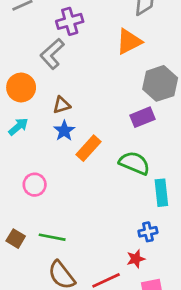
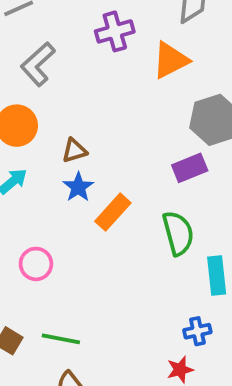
purple cross: (70, 21) -> (115, 31), moved
gray L-shape: (52, 54) -> (38, 64), moved
green semicircle: (134, 163) -> (178, 233), turned 52

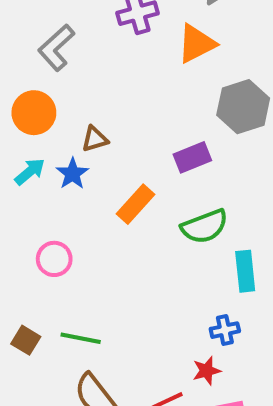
purple rectangle: (190, 168) -> (192, 157), moved
blue star: (78, 187) -> (72, 174), moved
green semicircle: (178, 233) -> (205, 226), turned 84

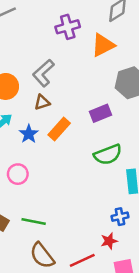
gray L-shape: (56, 48) -> (43, 73), moved
blue star: (72, 174) -> (29, 134), moved
orange rectangle: (135, 204) -> (59, 129), moved

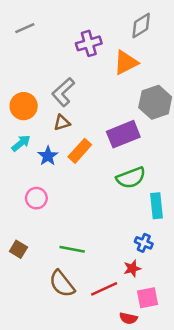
purple rectangle: (101, 113) -> (123, 134), size x1.4
blue cross: (120, 217) -> (144, 243), turned 35
green line: (34, 222) -> (72, 249), moved

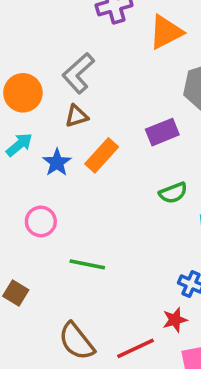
purple rectangle: (123, 134) -> (162, 132), size x0.7
green semicircle: (131, 178) -> (173, 193), size x0.7
green line: (72, 249) -> (87, 264), moved

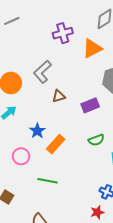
brown triangle: (77, 116) -> (59, 96), moved
orange rectangle: (102, 155) -> (56, 144), moved
blue star: (57, 162) -> (37, 131), moved

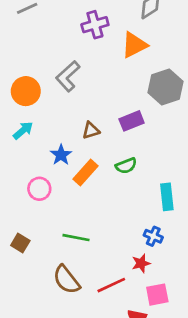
brown triangle: (59, 96) -> (91, 130), moved
green semicircle: (96, 140) -> (126, 166), moved
green line: (47, 181) -> (76, 238), moved

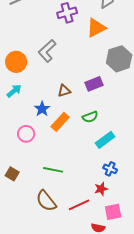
cyan rectangle: (167, 197) -> (105, 140), moved, turned 60

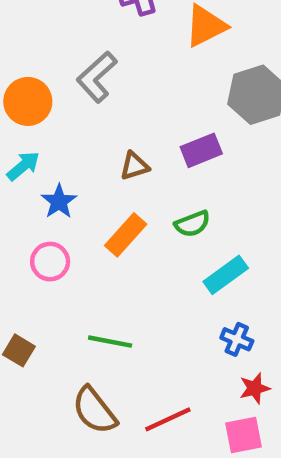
blue star: (42, 109) -> (59, 201), moved
red star: (101, 189) -> (255, 388), moved

